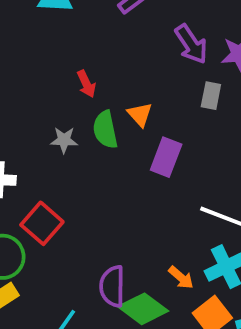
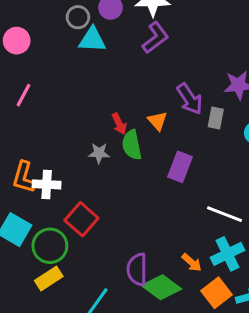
purple arrow: (191, 44) -> (190, 99), moved
red arrow: (86, 84) -> (119, 124), moved
orange triangle: (140, 114) -> (157, 121), moved

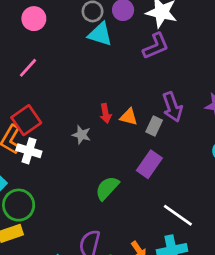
gray rectangle: (216, 118) -> (154, 126), moved
orange triangle: (157, 121) -> (129, 117), moved, turned -48
green semicircle: (132, 145) -> (107, 188), moved, turned 40
red square: (81, 219) -> (26, 120), moved

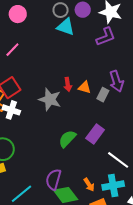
gray star: (82, 135) -> (50, 99), size x1.6
purple rectangle: (149, 164) -> (95, 134), moved

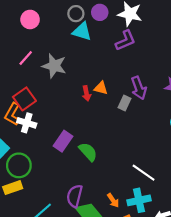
orange triangle: (85, 87) -> (101, 88), moved
gray star: (50, 99) -> (54, 66), moved
purple rectangle: (95, 134) -> (63, 141), moved
green semicircle: (67, 139) -> (88, 152), turned 96

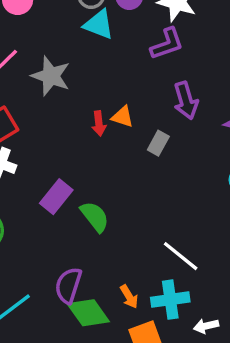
purple arrow: (139, 88) -> (186, 101), moved

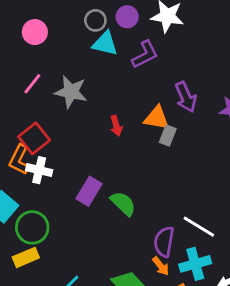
purple L-shape: (167, 44) -> (145, 54), moved
orange triangle: (123, 117) -> (157, 118), moved, size x1.4
purple semicircle: (68, 285) -> (164, 242), moved

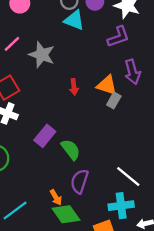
purple L-shape: (145, 54) -> (118, 37), moved
purple semicircle: (164, 242) -> (79, 181), moved
orange arrow: (161, 266) -> (56, 197), moved

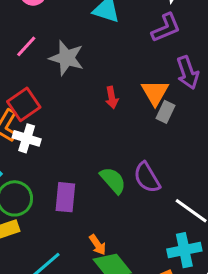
orange triangle: (107, 85) -> (155, 93), turned 45
purple rectangle: (45, 136) -> (65, 197), moved, turned -30
purple semicircle: (79, 181) -> (147, 177), moved, turned -45

